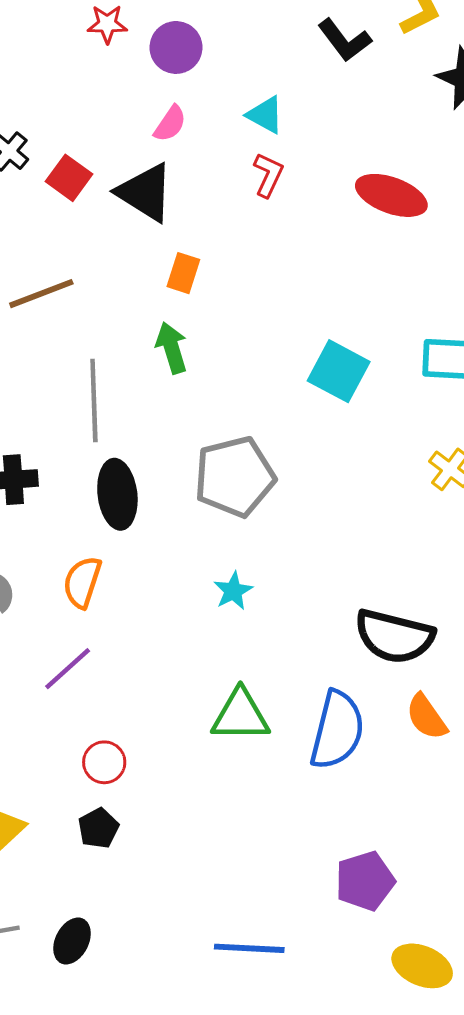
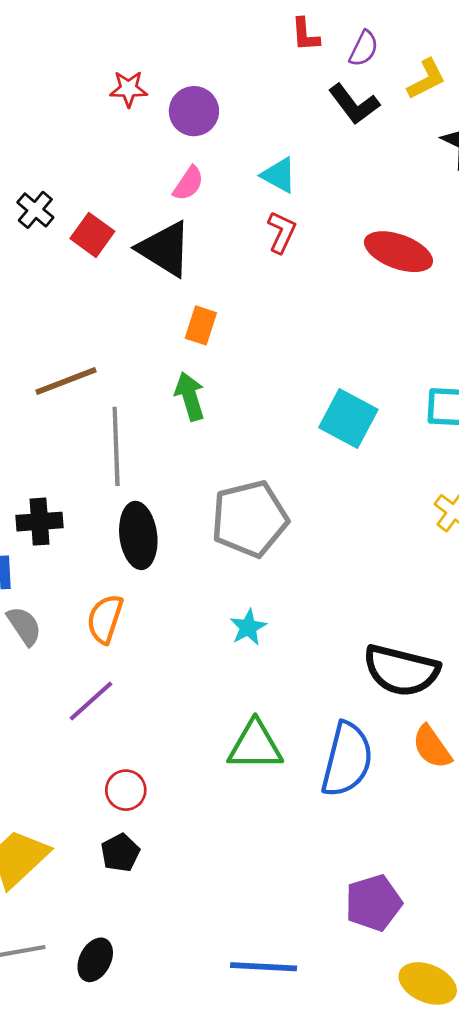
brown line: (41, 294) -> (66, 381), moved

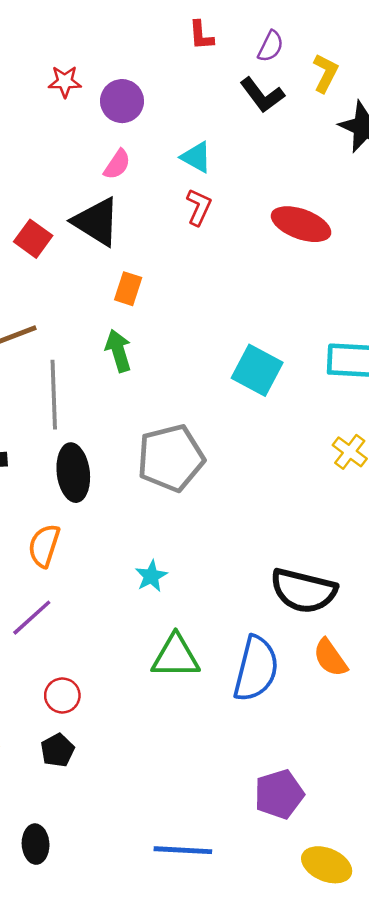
red L-shape: (305, 35) -> (201, 35), moved
yellow L-shape: (426, 79) -> (325, 73), turned -36
red square: (92, 235) -> (33, 239), moved
cyan star: (248, 627) -> (151, 576), moved
black ellipse: (95, 960) -> (36, 844), turned -30

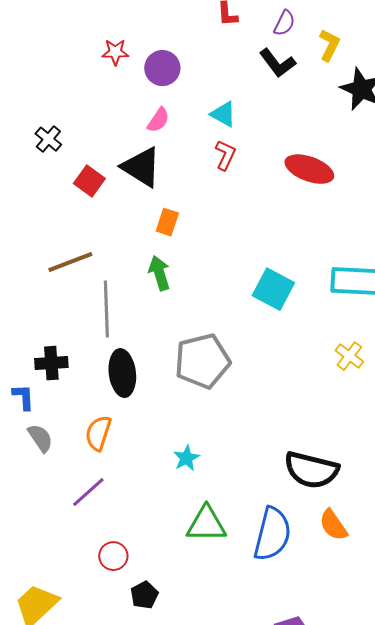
black pentagon: (57, 750) -> (144, 595), moved

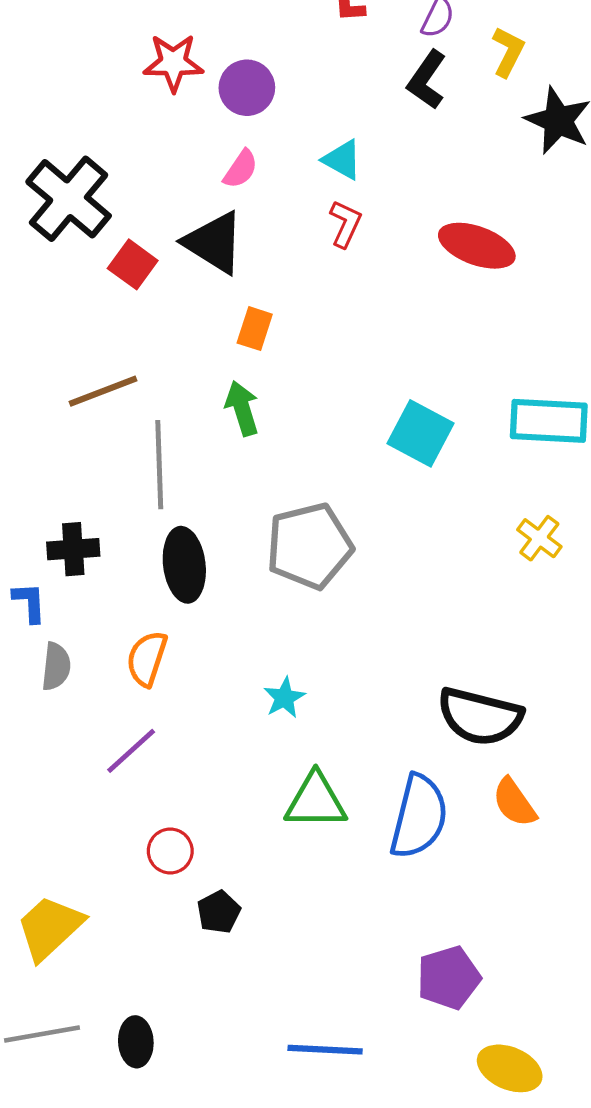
red star: (115, 52) -> (173, 63), size x1.4
black L-shape: (277, 63) -> (427, 80), turned 72
black cross: (48, 139) -> (69, 199), size x2.0
gray semicircle: (40, 438) -> (56, 666), turned 40

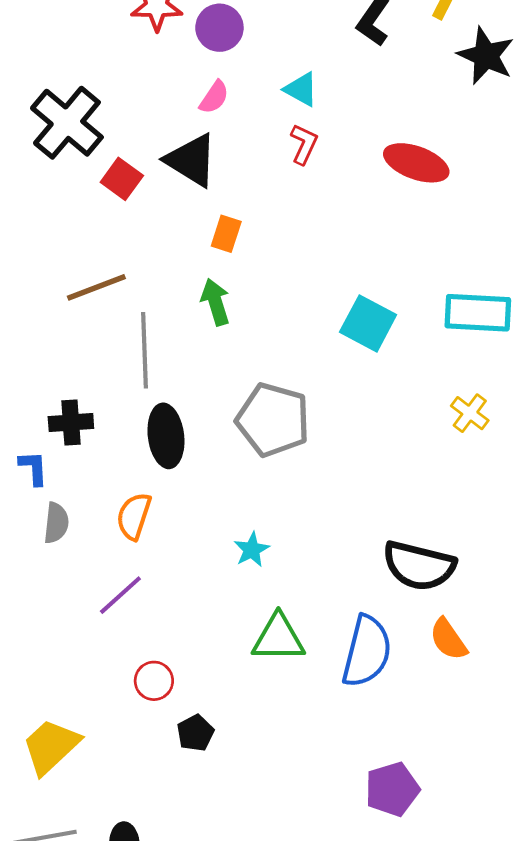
gray pentagon: (309, 546) -> (273, 420), turned 30

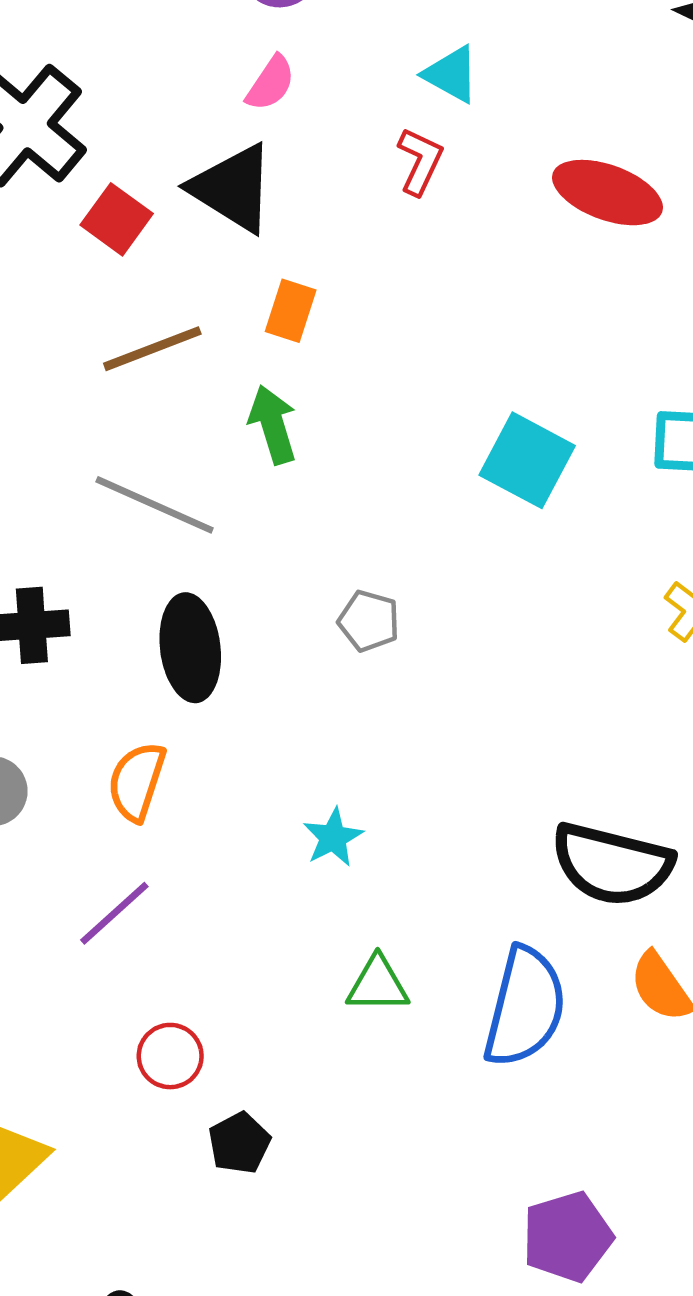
cyan triangle: (301, 89) -> (451, 74), moved
brown line: (96, 287) -> (152, 349), moved
gray line: (145, 350) -> (155, 505), turned -64
gray pentagon: (273, 420) -> (369, 621), size x0.5
green triangle: (278, 638) -> (378, 985), size x0.7

